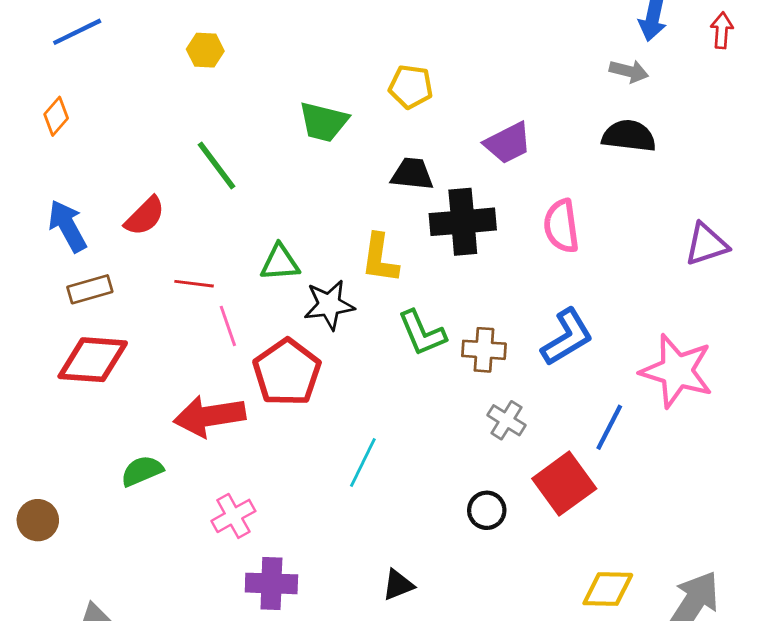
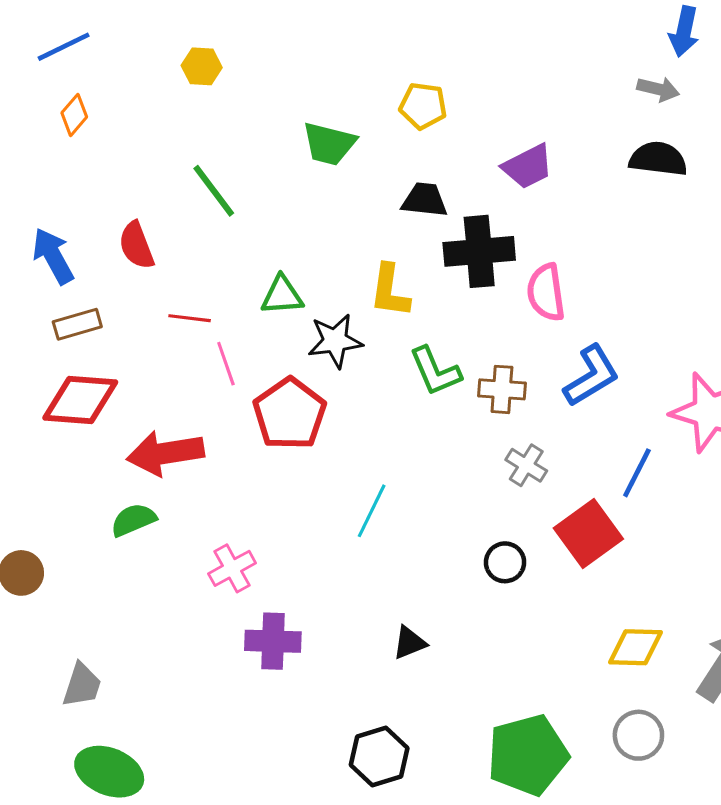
orange diamond: (56, 116) -> (74, 115), moved
red semicircle: (145, 216) -> (136, 245), turned 114
pink semicircle: (561, 226) -> (546, 292), moved
red arrow: (210, 416) -> (165, 453), moved

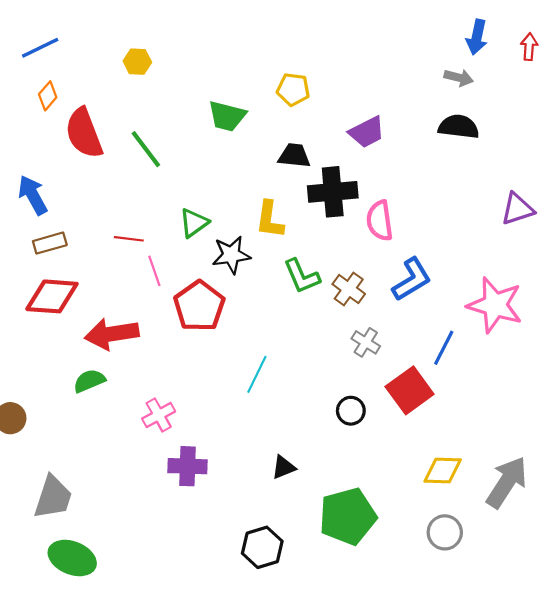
red semicircle: (136, 245) -> (84, 133), moved, size x1.5
green triangle: (282, 295) -> (194, 223), turned -32
brown cross: (502, 389) -> (349, 289), turned 32
gray trapezoid: (82, 685) -> (53, 497), size x1.4
green pentagon: (528, 755) -> (348, 516), moved

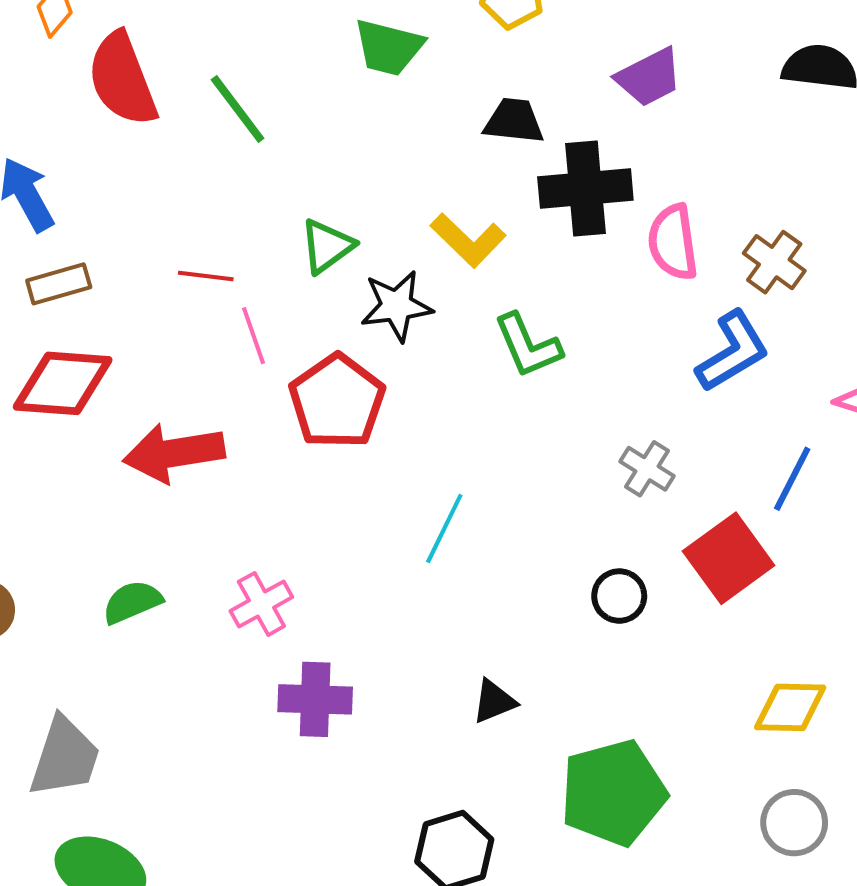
yellow L-shape: (270, 220) -> (468, 240), turned -54
brown cross: (349, 289) -> (774, 262), moved
green semicircle: (89, 381) -> (132, 602), moved

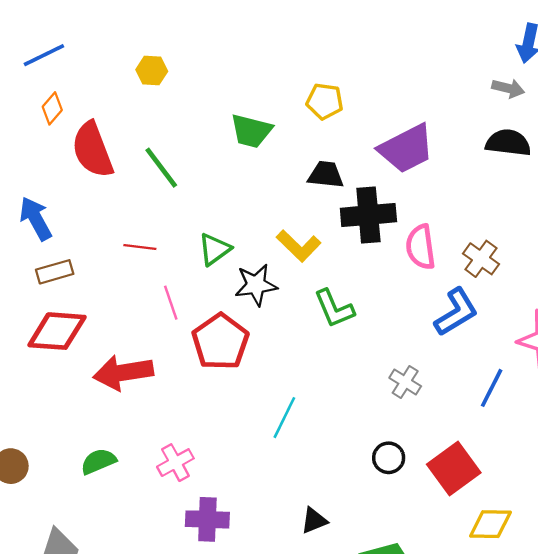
purple trapezoid: (649, 77) -> (406, 149), size x1.4
red line: (206, 276) -> (140, 247), moved
red square: (729, 558) -> (454, 468), moved

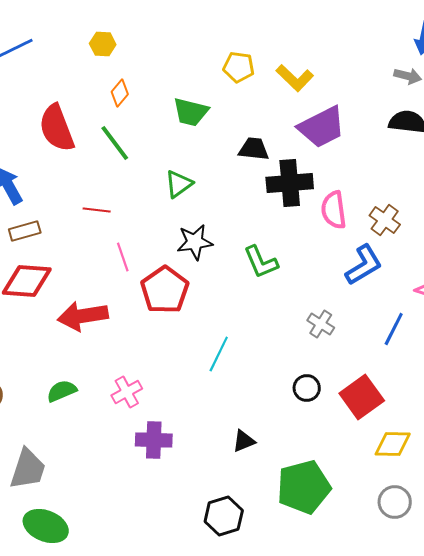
yellow hexagon: (152, 70) -> (103, 44), moved
yellow pentagon: (325, 101) -> (239, 67), moved
orange diamond: (52, 108) -> (120, 93), moved
yellow L-shape: (299, 246) -> (295, 78), moved
green triangle: (214, 249) -> (179, 184), moved

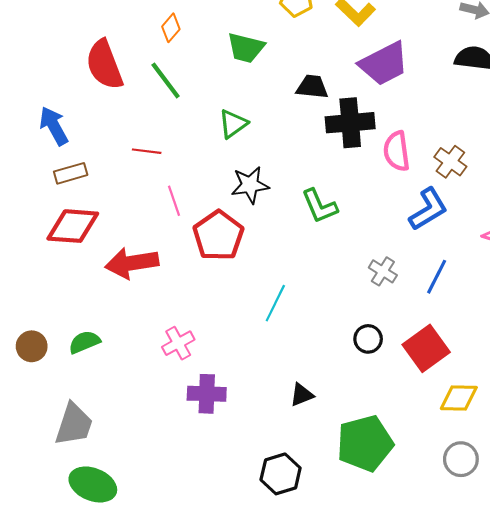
blue line: (394, 329) -> (437, 277), moved
green semicircle: (62, 391) -> (84, 342), moved

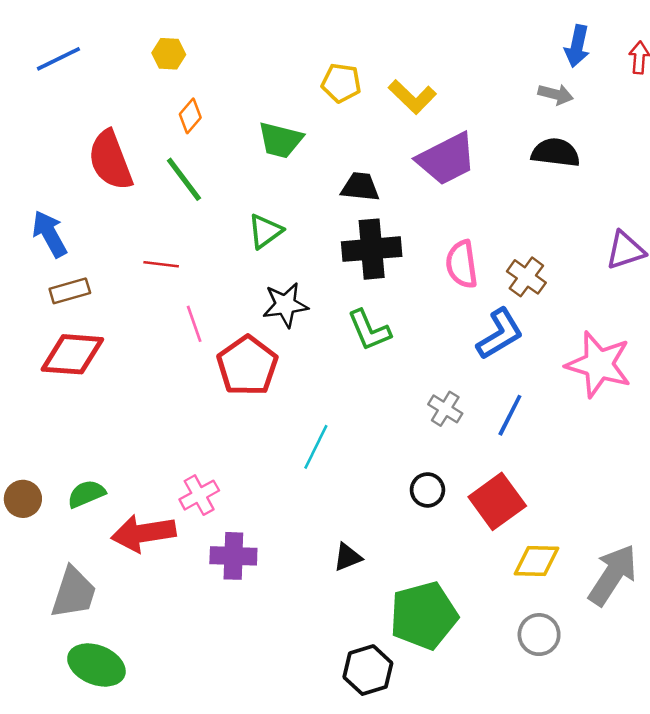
black cross: (350, 123) -> (372, 249), moved
red arrow: (132, 263) -> (143, 533), moved
black hexagon: (281, 474) -> (368, 670), moved

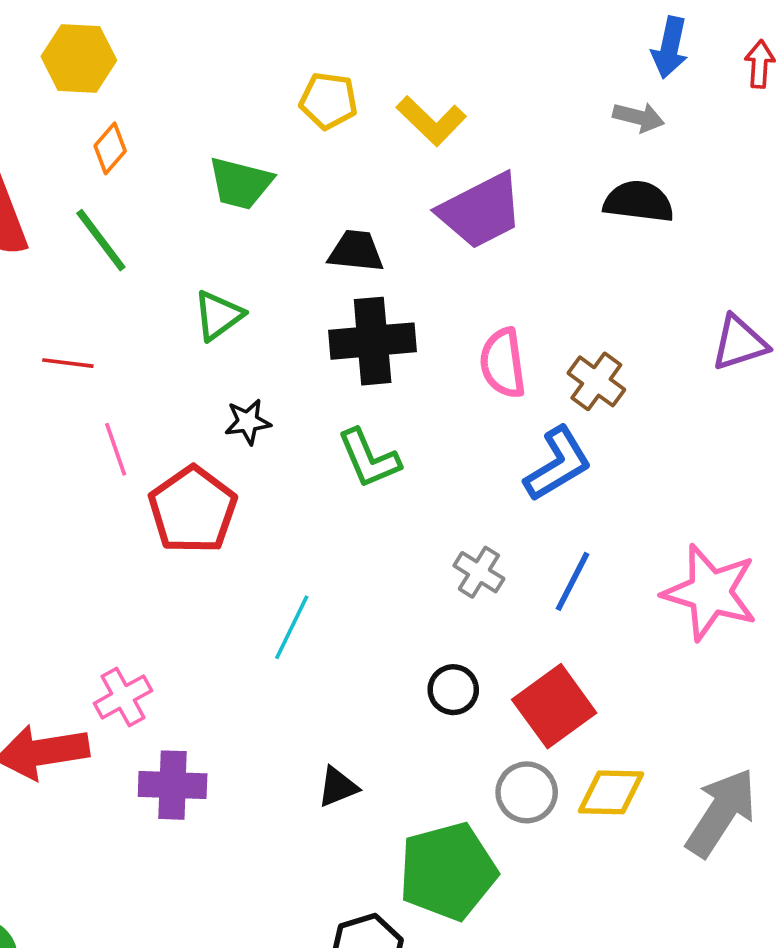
yellow hexagon: (169, 54) -> (79, 58), size x1.5
black star: (285, 305) -> (248, 422), size x0.7
pink star: (599, 364) -> (710, 592), moved
gray circle: (539, 635) -> (527, 792), moved

